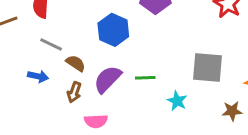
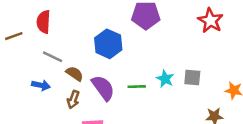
gray square: (207, 68) -> (192, 77), size x0.6
purple semicircle: (108, 79) -> (103, 88), turned 100
cyan star: (177, 101) -> (165, 79), moved

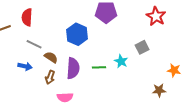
gray square: (192, 77) -> (142, 47), moved, turned -32
purple semicircle: (103, 88) -> (73, 68), turned 40

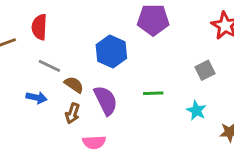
cyan star: (121, 61) -> (196, 111), moved
green line: (99, 67) -> (153, 93), moved
purple semicircle: (73, 68) -> (106, 100), turned -30

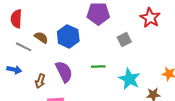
gray square: (205, 70) -> (124, 40), moved
brown semicircle: (74, 85) -> (41, 37), moved
cyan star: (196, 111) -> (129, 79), size x1.5

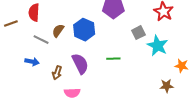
brown semicircle: (41, 37) -> (58, 31), turned -88
cyan star: (129, 79) -> (158, 46), moved

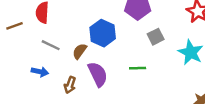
brown semicircle: (58, 31) -> (80, 51), moved
gray square: (138, 33) -> (156, 37), moved

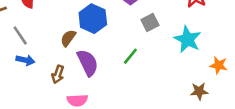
gray line: (51, 45) -> (20, 35), moved, turned 30
green line: (138, 68) -> (130, 56), turned -49

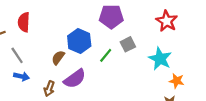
green line: (130, 56) -> (106, 55), moved
purple semicircle: (88, 63) -> (75, 79), turned 80
orange star: (219, 65) -> (177, 81), moved

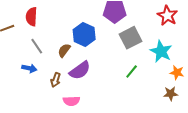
gray square: (128, 44) -> (130, 38), size x1.5
gray line: (17, 55) -> (37, 46), moved
green line: (106, 55) -> (132, 71), moved

